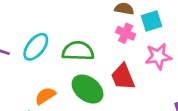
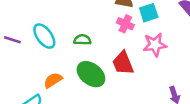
cyan ellipse: (36, 47) -> (44, 36), turned -75
green semicircle: (78, 51) -> (82, 40), size x0.6

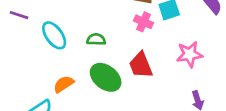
purple line: (12, 40) -> (19, 15), moved
pink star: (155, 45) -> (190, 54), moved

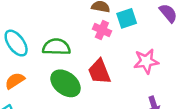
green semicircle: (96, 39) -> (56, 47), size x1.5
orange semicircle: (64, 84) -> (15, 81), moved

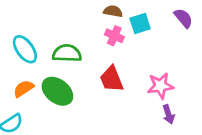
pink star: (146, 61) -> (160, 86), moved
green ellipse: (66, 83) -> (57, 91), moved

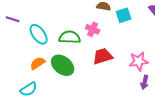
pink cross: (114, 36) -> (93, 29), moved
red trapezoid: (112, 79) -> (103, 56), turned 95
purple arrow: (169, 114) -> (145, 82), turned 32

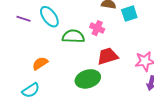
purple line: (13, 19) -> (23, 19), moved
cyan ellipse: (39, 34) -> (49, 17), moved
green ellipse: (63, 65) -> (88, 79), moved, turned -55

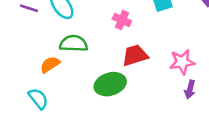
green semicircle: (73, 36) -> (74, 44), moved
cyan semicircle: (31, 90) -> (38, 99), turned -96

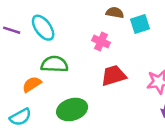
green ellipse: (110, 84) -> (72, 110), moved
cyan semicircle: (38, 99) -> (20, 117), turned 100

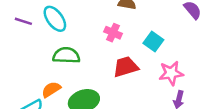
cyan square: (140, 24) -> (153, 41), moved, turned -36
orange semicircle: (32, 84) -> (51, 90), moved

